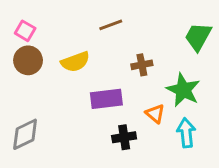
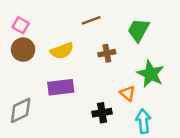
green trapezoid: (198, 37) -> (138, 30), moved
brown cross: (142, 65) -> (107, 53), moved
purple rectangle: (106, 99) -> (61, 87), moved
cyan arrow: (186, 133) -> (143, 121), moved

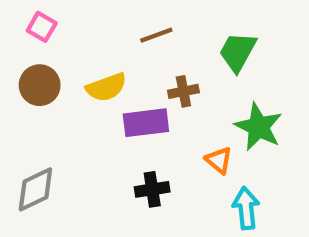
pink square: (21, 25) -> (42, 27), moved
purple rectangle: (61, 87) -> (146, 123), moved
black cross: (102, 113) -> (152, 189), moved

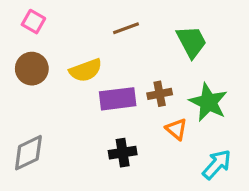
green trapezoid: (238, 52) -> (192, 42), turned 123
brown cross: (183, 91) -> (160, 94), moved
cyan arrow: (246, 208) -> (217, 164), moved, turned 48

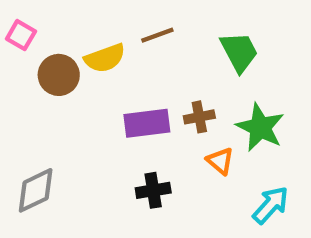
pink square: (33, 22) -> (21, 35), moved
brown circle: (32, 69) -> (59, 75), moved
yellow semicircle: (86, 70) -> (105, 58), moved

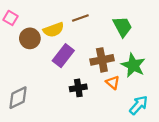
brown cross: (199, 117) -> (102, 60), size x1.5
purple rectangle: (147, 123) -> (63, 56), moved, turned -45
black cross: (153, 190) -> (78, 88), moved

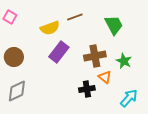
brown circle: (30, 38) -> (14, 57), moved
green star: (133, 65) -> (124, 61), size x0.7
black cross: (78, 88) -> (87, 89), moved

